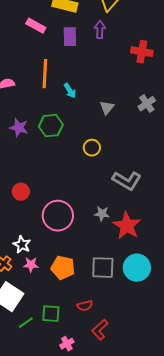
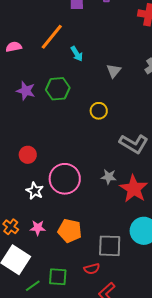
orange line: (45, 74) -> (52, 37), turned 36
white star: (22, 245) -> (35, 191), moved
gray square: (103, 268) -> (110, 246), moved

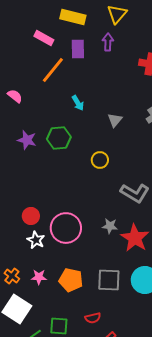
orange line: (52, 37) -> (53, 70), moved
pink semicircle: (14, 47) -> (15, 96), turned 49
red circle: (28, 155) -> (31, 216), moved
gray square: (110, 246) -> (109, 280), moved

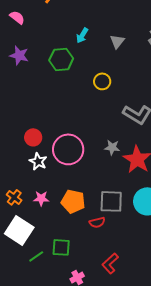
cyan arrow: (78, 103) -> (82, 35), moved, turned 63
purple star: (27, 140) -> (19, 55), moved
red semicircle: (93, 318) -> (97, 222), moved

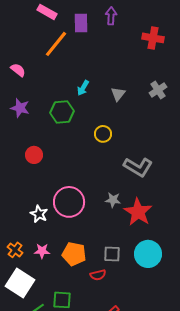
red circle: (33, 137) -> (34, 155), moved
gray square: (111, 201) -> (112, 254), size x0.7

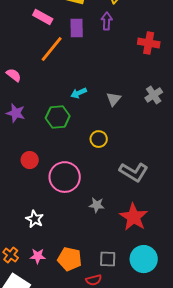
cyan arrow: (83, 88) -> (79, 93), turned 35
gray star: (113, 200) -> (97, 205), moved
pink circle: (69, 202) -> (65, 177), moved

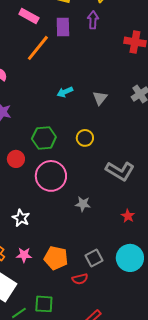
green hexagon: (58, 117) -> (44, 138), moved
red star: (134, 217) -> (128, 216), moved, size x0.5
gray square: (108, 259) -> (94, 258), turned -30

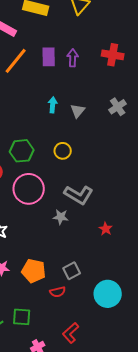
purple arrow: (93, 20) -> (73, 58), moved
purple rectangle: (63, 27) -> (49, 57), moved
cyan arrow: (65, 92) -> (53, 105), moved, turned 119
gray L-shape: (120, 171) -> (79, 195), moved
cyan circle: (130, 258) -> (108, 294), moved

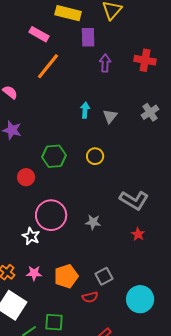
purple rectangle: (49, 57) -> (88, 37), moved
pink circle: (29, 189) -> (51, 215), moved
gray L-shape: (79, 195) -> (134, 200), moved
orange pentagon: (34, 271) -> (66, 276), turned -30

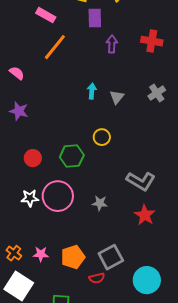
green hexagon: (54, 156) -> (72, 156), moved
red star: (138, 234) -> (145, 215), size x1.5
white star: (31, 236) -> (30, 198), moved, turned -30
gray square: (104, 276) -> (111, 257), size x1.4

